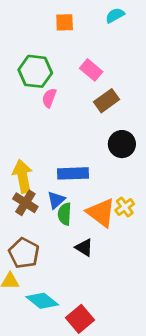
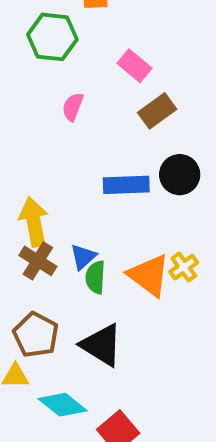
green hexagon: (35, 71) -> (52, 37), moved
blue rectangle: (73, 173) -> (126, 185), moved
black triangle: (84, 248) -> (102, 345), moved, size x1.6

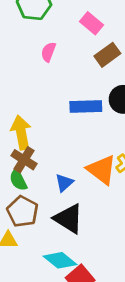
blue triangle: (83, 257) -> (64, 183), moved
green semicircle: (95, 277) -> (18, 180), moved, turned -30
cyan diamond: (63, 405) -> (60, 260), moved

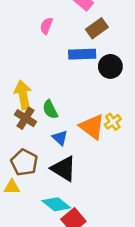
blue rectangle: (86, 107) -> (82, 54), moved
green semicircle: (18, 180) -> (50, 110), moved
blue triangle: (64, 183) -> (60, 138), turned -35

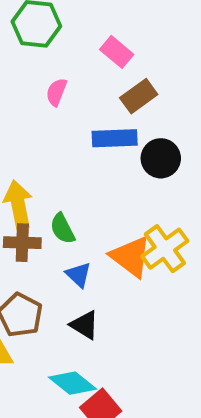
brown cross: (25, 118) -> (22, 243), turned -30
yellow cross: (113, 122) -> (165, 249), size x1.6
black triangle: (64, 169) -> (85, 325), size x0.7

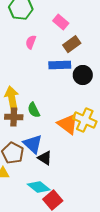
yellow cross: (165, 249) -> (85, 120), turned -30
blue triangle: (79, 275) -> (33, 144), moved, size x1.5

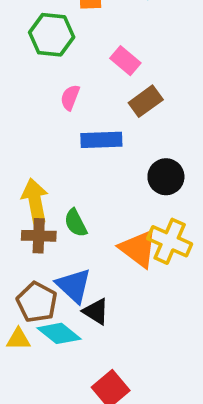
blue rectangle: (60, 65) -> (101, 140), moved
black circle: (83, 75) -> (166, 177), moved
cyan diamond: (39, 187) -> (59, 333), moved

